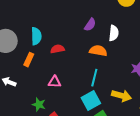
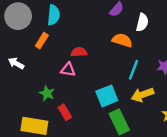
red semicircle: (57, 49) -> (79, 52), moved
cyan line: (94, 78) -> (134, 70), moved
yellow arrow: (121, 96) -> (142, 95), turned 138

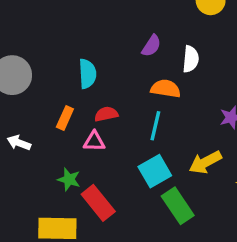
cyan semicircle: (54, 15) -> (87, 74), moved
orange rectangle: (42, 41) -> (65, 118), moved
cyan line: (134, 70) -> (155, 126), moved
red rectangle: (65, 112) -> (98, 203), size x1.5

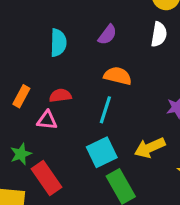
white semicircle: (191, 59) -> (159, 34), moved
cyan semicircle: (87, 74) -> (58, 43), moved
green star: (69, 179) -> (21, 154), turned 30

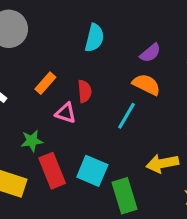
purple semicircle: (107, 35) -> (150, 53), moved
red semicircle: (60, 96) -> (85, 91), turned 80
cyan square: (102, 152) -> (92, 171), moved, turned 36

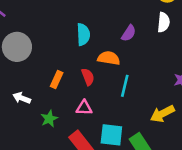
orange semicircle: (146, 84) -> (109, 58), moved
pink triangle: (66, 113) -> (84, 108), moved
green star: (32, 141) -> (49, 119), moved

